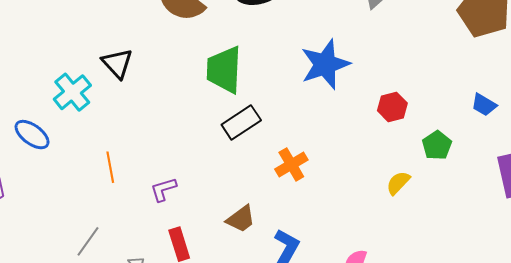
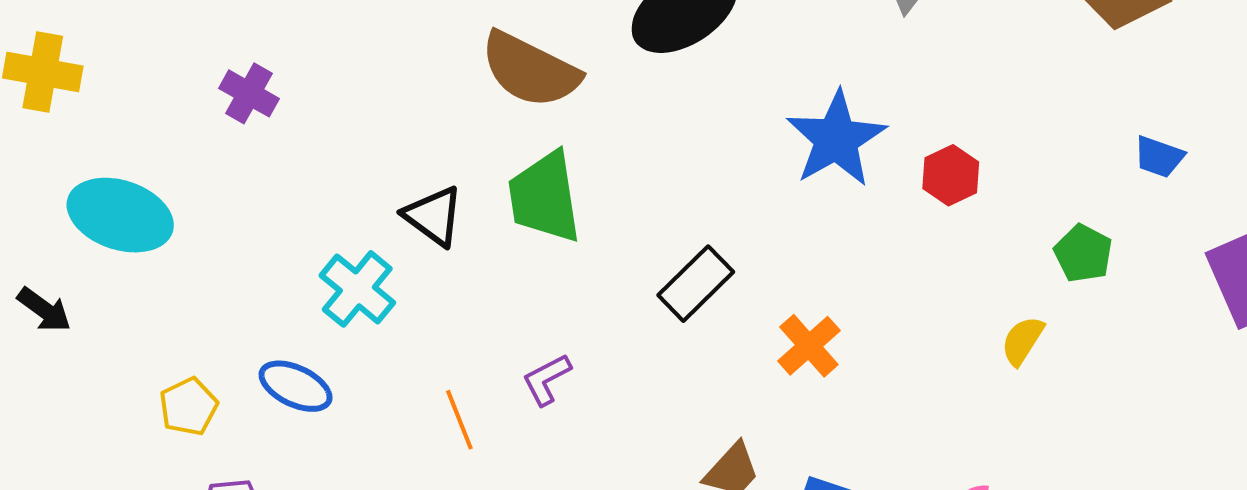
green trapezoid: (224, 70) -> (545, 197), moved
red hexagon: (392, 107) -> (951, 175), moved
purple L-shape: (163, 189) -> (547, 379), moved

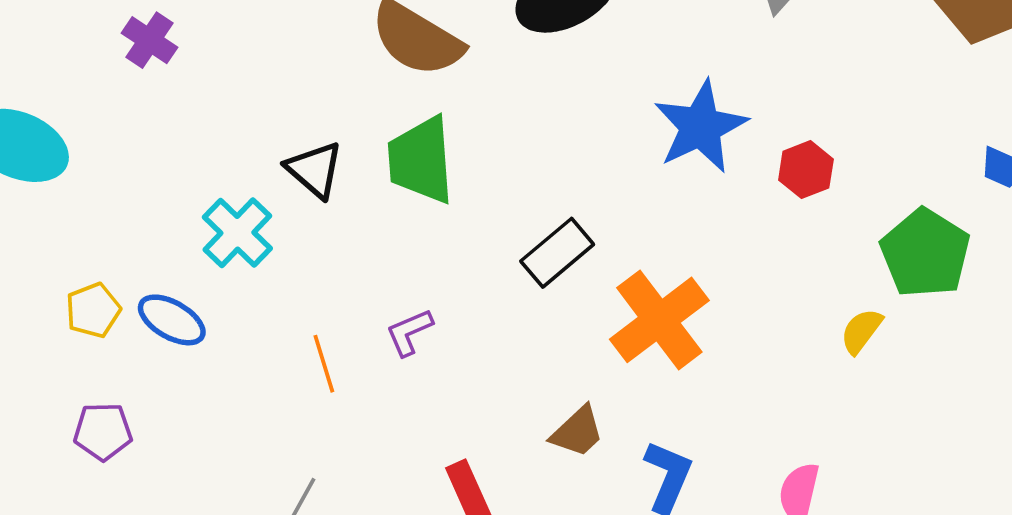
green pentagon: (1083, 253) -> (925, 253), size x1.6
orange cross: (809, 346) -> (659, 320), size x1.6
yellow pentagon: (189, 407) -> (93, 310), moved

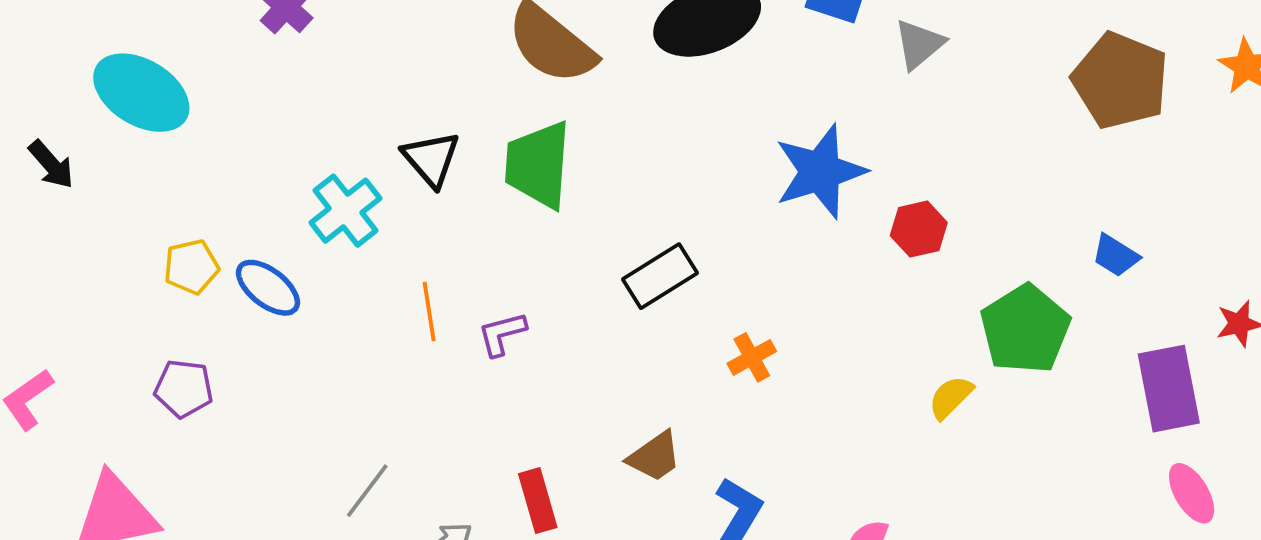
orange cross: (659, 320) -> (752, 357), size x0.5
orange line: (324, 364) -> (429, 312), moved

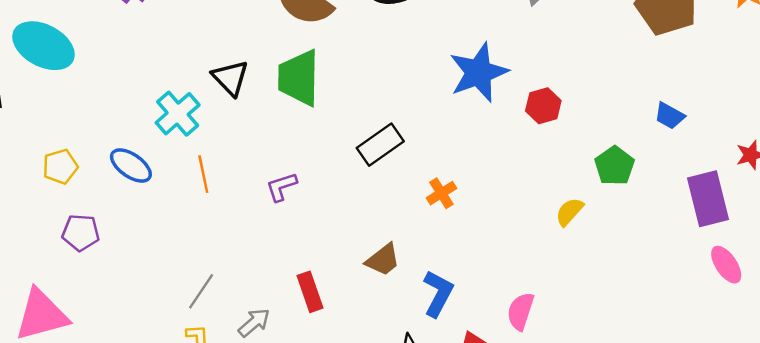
yellow pentagon: (191, 267) -> (60, 167), moved
orange line: (429, 312) -> (203, 174), moved
green pentagon: (1025, 329) -> (615, 166), size x0.7

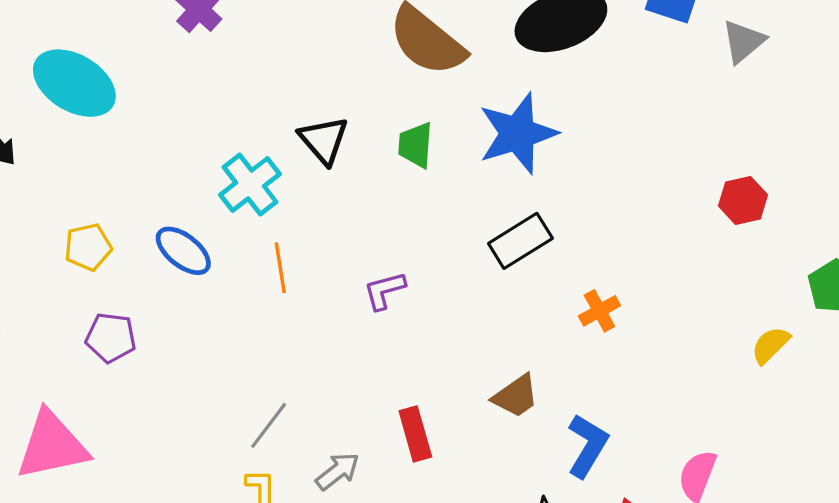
blue star: (479, 72) -> (518, 133), moved
green trapezoid: (299, 78) -> (416, 145), size x0.6

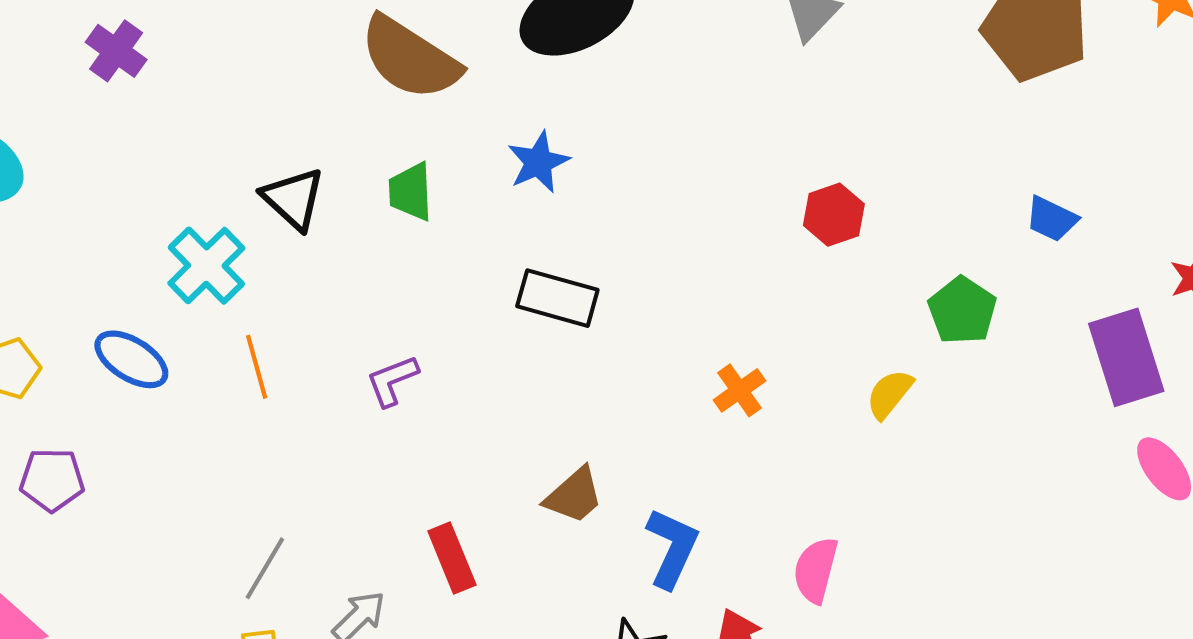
blue star: (518, 133) -> (538, 162), size x0.6
black rectangle: (520, 241) -> (557, 298), turned 54
orange cross: (599, 311) -> (739, 390), moved

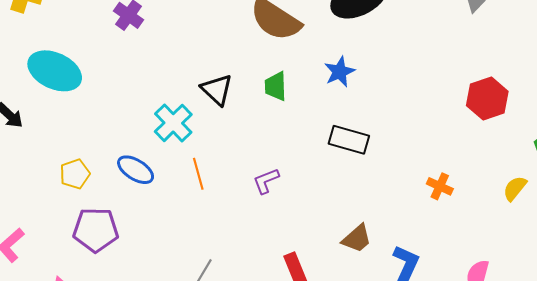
red hexagon: (834, 215) -> (487, 99), size x1.4
orange cross: (739, 390) -> (440, 186), turned -30
purple pentagon: (52, 480) -> (96, 230), size x1.4

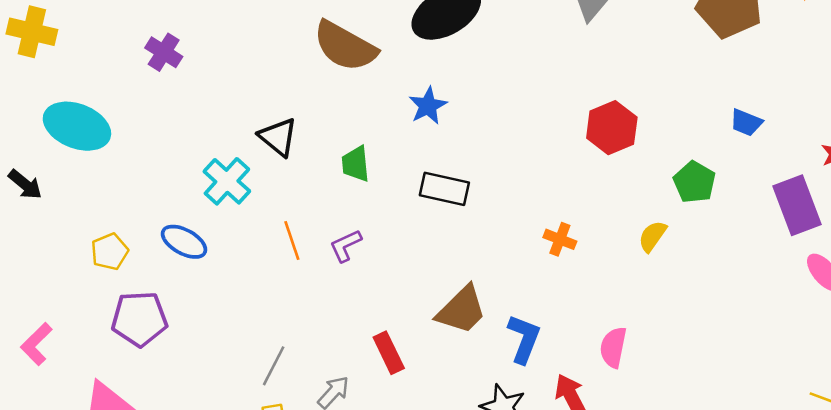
green trapezoid: (276, 86) -> (356, 164), moved
orange line: (198, 174) -> (292, 240), moved
brown trapezoid: (357, 239) -> (462, 310), size x1.4

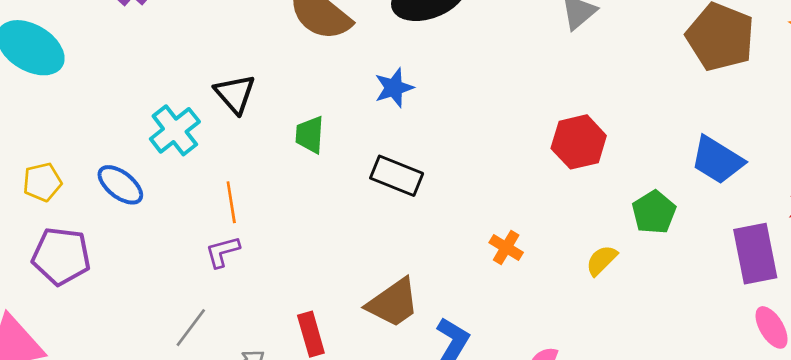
blue trapezoid: (746, 123) -> (717, 160), size x1.6
purple L-shape: (346, 246) -> (223, 252), moved

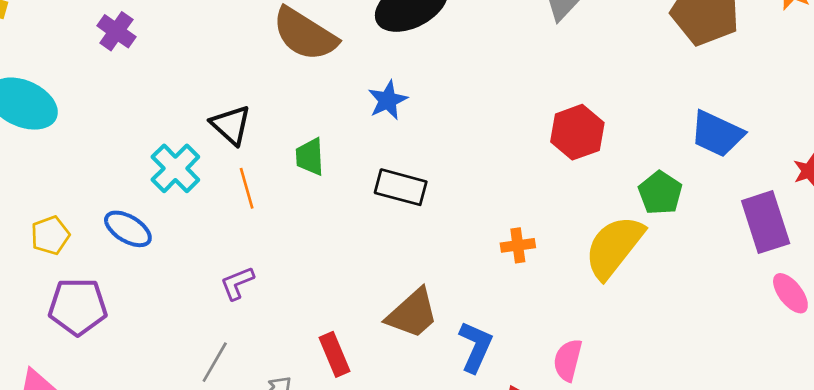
orange line: (231, 202) -> (247, 188), moved
orange cross: (506, 247) -> (518, 245), turned -32
yellow semicircle: (602, 260) -> (614, 247), size x2.0

